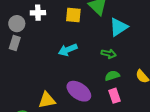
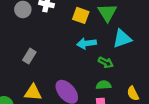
gray rectangle: (15, 43) -> (29, 56), moved
cyan arrow: (68, 50) -> (87, 43), moved

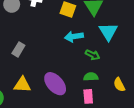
cyan triangle: (122, 39) -> (108, 32), turned -42

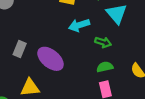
purple ellipse: (55, 84) -> (51, 59), moved

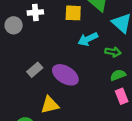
gray rectangle: (20, 49) -> (35, 70), turned 35

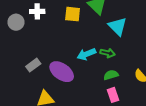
cyan arrow: (88, 39) -> (86, 54), moved

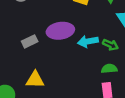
purple ellipse: (62, 72) -> (60, 31), moved, turned -55

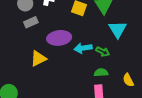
gray rectangle: (30, 41) -> (31, 22), moved
yellow triangle: (35, 80) -> (38, 58), moved, turned -30

